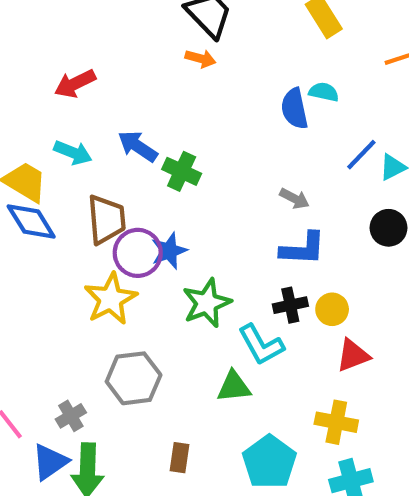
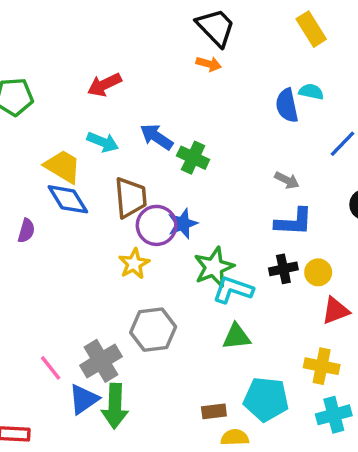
yellow star: (111, 299) -> (134, 264), size x0.7
cyan L-shape: (261, 345) -> (233, 290), moved, turned 138
gray cross: (71, 416) -> (101, 361), size x1.6
brown rectangle: (180, 458) -> (214, 411), moved, turned 75
cyan pentagon: (269, 462) -> (266, 399), turned -30

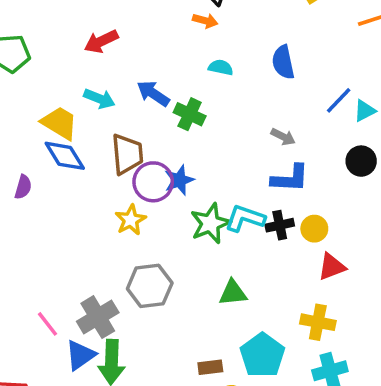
cyan semicircle: (311, 92) -> (221, 67), moved
cyan L-shape: (233, 290) -> (245, 218), moved
cyan pentagon: (266, 399) -> (262, 355), turned 30

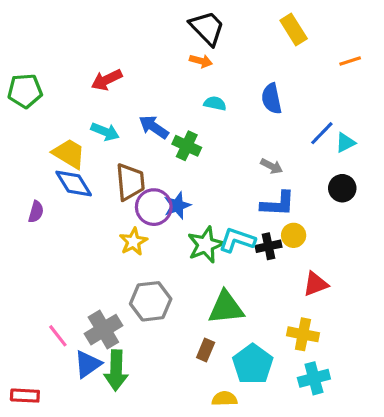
yellow circle: (314, 229) -> (294, 235), moved
green triangle: (233, 293) -> (226, 308), size x1.4
brown rectangle: (210, 367) -> (206, 350), moved, turned -60

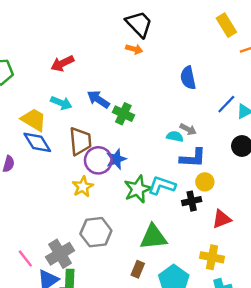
yellow rectangle: (294, 30) -> (226, 25), moved
cyan semicircle: (215, 103) -> (175, 136), moved
black cross: (268, 246) -> (192, 201), moved

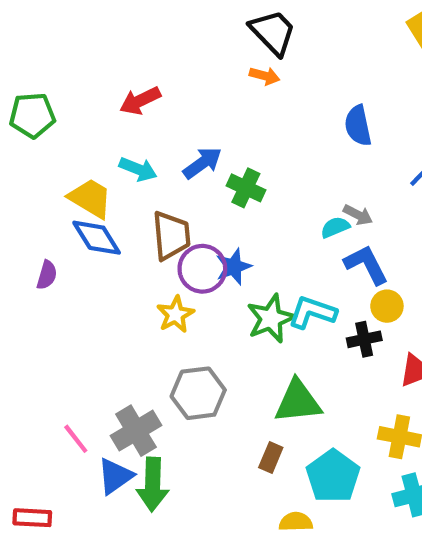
blue arrow: (98, 99) -> (202, 163), turned 110
cyan semicircle: (175, 136) -> (335, 227), turned -35
blue L-shape: (193, 158) -> (366, 265), turned -120

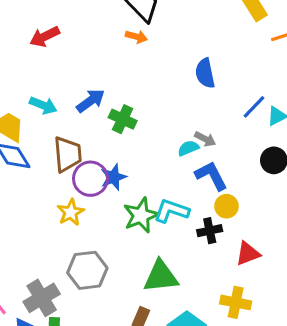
red arrow: (140, 101) -> (45, 37), moved

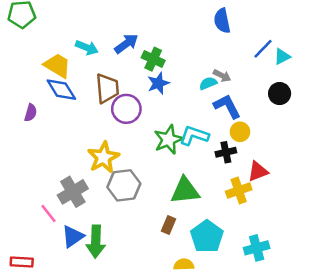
blue star: (113, 177) -> (158, 83), moved
yellow star: (71, 212) -> (103, 157), moved, size x1.4
gray cross: (42, 298) -> (73, 192), moved
yellow cross: (236, 302) -> (239, 191), moved, turned -30

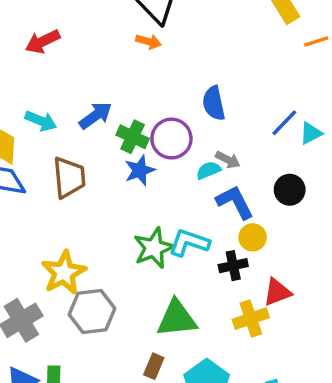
blue semicircle: (222, 21) -> (214, 103), moved
black circle: (280, 94) -> (290, 190), moved
purple circle: (126, 109) -> (171, 139), moved

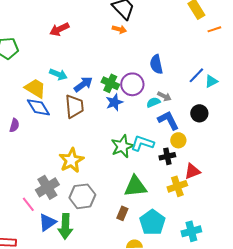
blue arrow: (96, 116) -> (83, 84), moved
gray hexagon: (92, 311) -> (82, 196), moved

